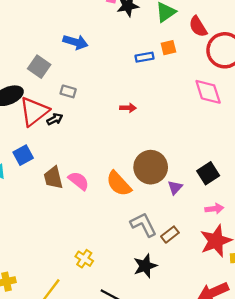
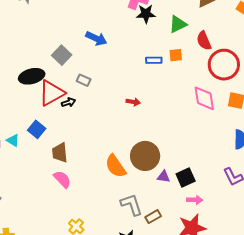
blue square: (23, 155) -> (37, 129), turned -30
black square: (208, 173) -> (186, 178), moved
pink semicircle: (79, 181) -> (62, 179), moved
purple triangle: (175, 187) -> (164, 177), turned 48

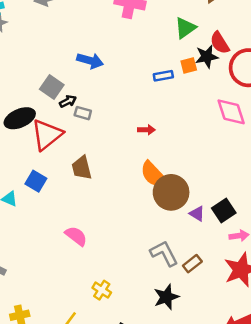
black star: (146, 14) -> (207, 57), moved
black arrow: (69, 102) -> (68, 101), moved
brown trapezoid: (60, 153) -> (82, 168), moved
orange semicircle: (115, 166) -> (154, 175), moved
purple triangle: (164, 177) -> (197, 214), turned 32

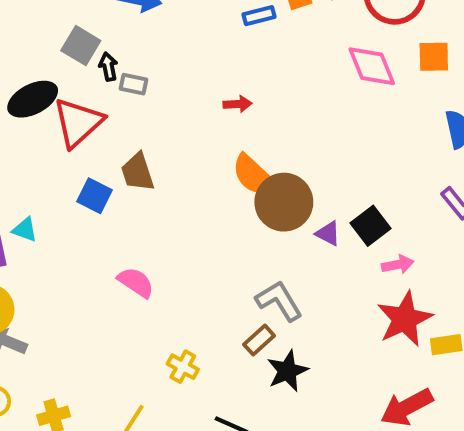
black arrow: (68, 101) -> (108, 67), turned -70
blue square: (36, 181) -> (95, 196), moved
brown rectangle: (192, 264) -> (259, 340), moved

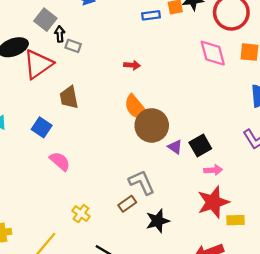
blue square: (95, 196) -> (42, 127), moved
black star: (287, 371) -> (158, 221), moved

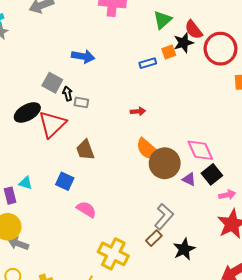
pink diamond: (213, 53) -> (200, 150), moved
gray L-shape: (142, 182) -> (164, 217), turned 75
yellow cross: (81, 214) -> (113, 254), size x1.8

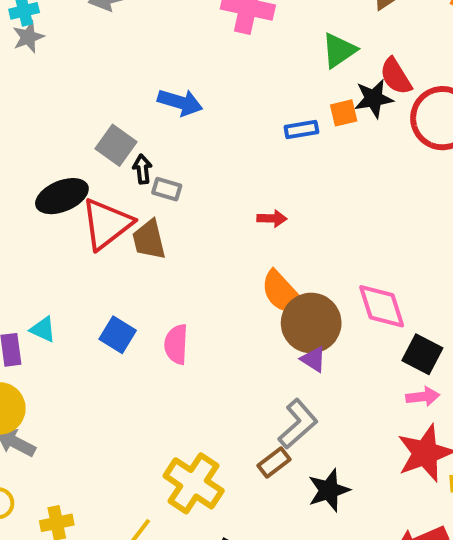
brown trapezoid: (85, 150) -> (149, 240), moved
black square: (212, 174) -> (422, 354), moved, turned -30
purple triangle: (189, 179) -> (313, 359), moved
pink semicircle: (86, 209) -> (176, 344), moved, turned -126

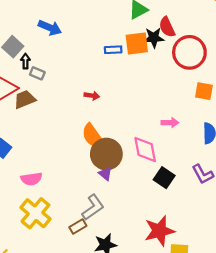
orange square: (344, 113) -> (137, 43), size x1.6
brown trapezoid: (149, 240) -> (25, 99), turned 75
pink semicircle: (176, 344) -> (31, 179), moved, turned -108
pink arrow: (423, 397) -> (170, 123), moved
yellow cross: (194, 483) -> (35, 213), moved

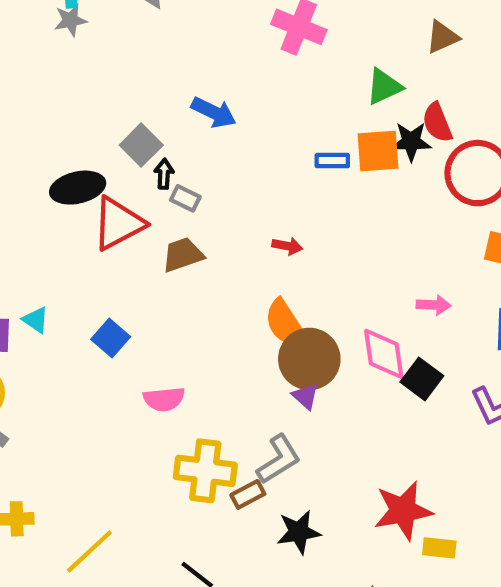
brown trapezoid: (25, 99) -> (183, 255), moved
black square: (164, 178) -> (422, 379), moved
yellow cross: (35, 213) -> (205, 471), moved, turned -36

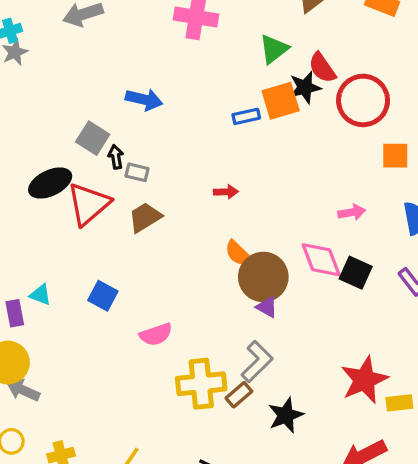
orange semicircle: (285, 324) -> (238, 253), size x0.7

